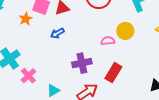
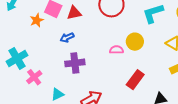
purple cross: (82, 63) -> (75, 63), moved
red rectangle: (113, 73) -> (135, 80), moved

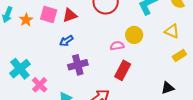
orange star: (37, 20) -> (26, 20), moved
red rectangle: (135, 80) -> (123, 70), moved

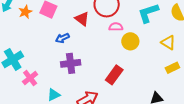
red triangle: (70, 15) -> (82, 19), moved, turned 49
pink semicircle: (117, 46) -> (116, 27), moved

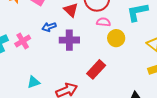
purple cross: (71, 63) -> (69, 40), moved
pink cross: (30, 78) -> (23, 41), moved

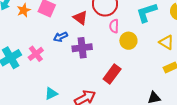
pink semicircle: (103, 22) -> (114, 26), turned -88

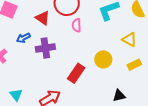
yellow circle: (128, 41) -> (103, 59), moved
cyan triangle: (51, 94) -> (16, 95), turned -40

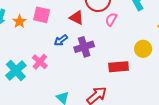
pink semicircle: (77, 25) -> (111, 19), turned 40
red rectangle: (76, 73) -> (119, 67), turned 60

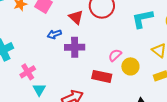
pink semicircle: (111, 19) -> (115, 55), moved
pink cross: (40, 62) -> (28, 72), moved

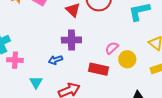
blue arrow: (54, 34) -> (55, 60), moved
pink cross: (28, 72) -> (15, 60), moved, turned 35

